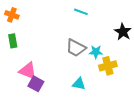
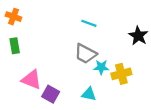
cyan line: (81, 12) -> (89, 23), moved
cyan star: (96, 52) -> (101, 67), moved
purple square: (36, 84) -> (51, 94), moved

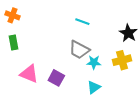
yellow cross: (121, 74) -> (122, 60), moved
purple square: (51, 94) -> (56, 78), moved
cyan triangle: (89, 94) -> (94, 87), moved, turned -48

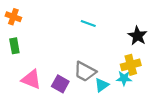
gray trapezoid: (79, 50) -> (85, 72), moved
cyan star: (94, 62) -> (124, 78), moved
cyan triangle: (94, 87) -> (102, 85), moved

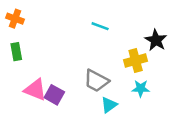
yellow cross: (131, 65) -> (136, 61), moved
purple square: (60, 84) -> (54, 95), moved
cyan triangle: (102, 85) -> (109, 105), moved

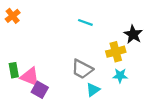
orange cross: (15, 19) -> (13, 16), turned 32
green rectangle: (16, 52) -> (14, 70), moved
purple square: (54, 95) -> (40, 90), moved

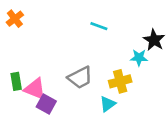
yellow cross: (116, 52) -> (120, 81), moved
gray trapezoid: (82, 69) -> (80, 78), moved, turned -55
cyan star: (120, 76) -> (139, 58), moved

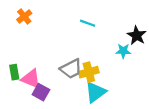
orange cross: (15, 19) -> (24, 16), moved
yellow cross: (120, 81) -> (89, 72), moved
cyan triangle: (108, 104) -> (95, 92), size x1.5

